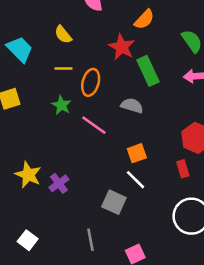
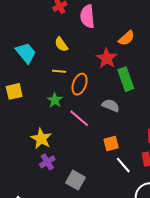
yellow star: (28, 175) -> (41, 139), moved
white line: (136, 180) -> (123, 165), moved
gray square: (114, 202) -> (76, 180), moved

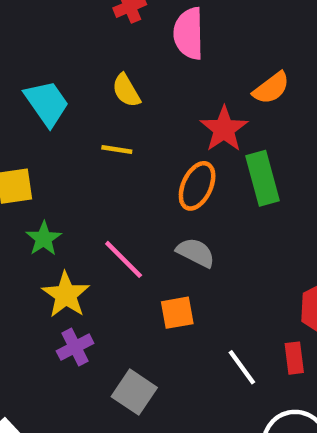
orange ellipse: (80, 84) -> (197, 186), moved
green star: (55, 100) -> (44, 239), moved
gray semicircle: (111, 105) -> (196, 253), moved
pink line: (79, 118) -> (124, 259), moved
orange square: (111, 144) -> (177, 313), moved

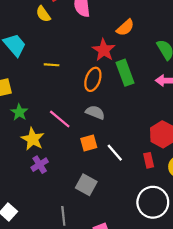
yellow semicircle: (126, 90) -> (43, 14), moved
white line: (242, 367) -> (115, 153), moved
gray square: (134, 392) -> (86, 185), moved

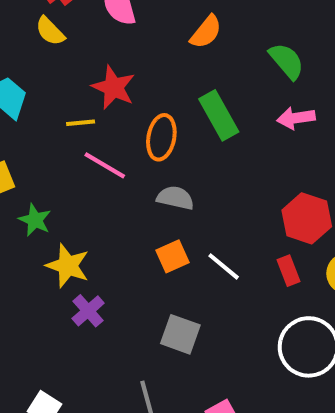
red star: (104, 50) -> (113, 87), moved
pink line: (60, 119) -> (105, 165), moved

